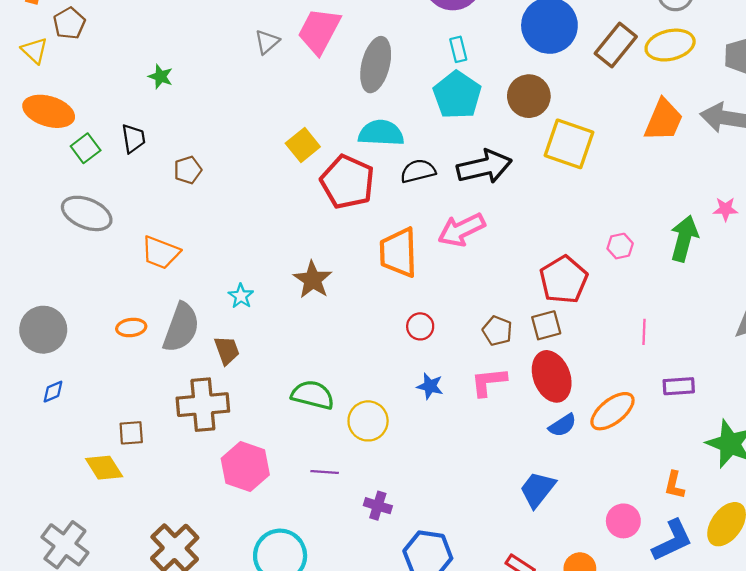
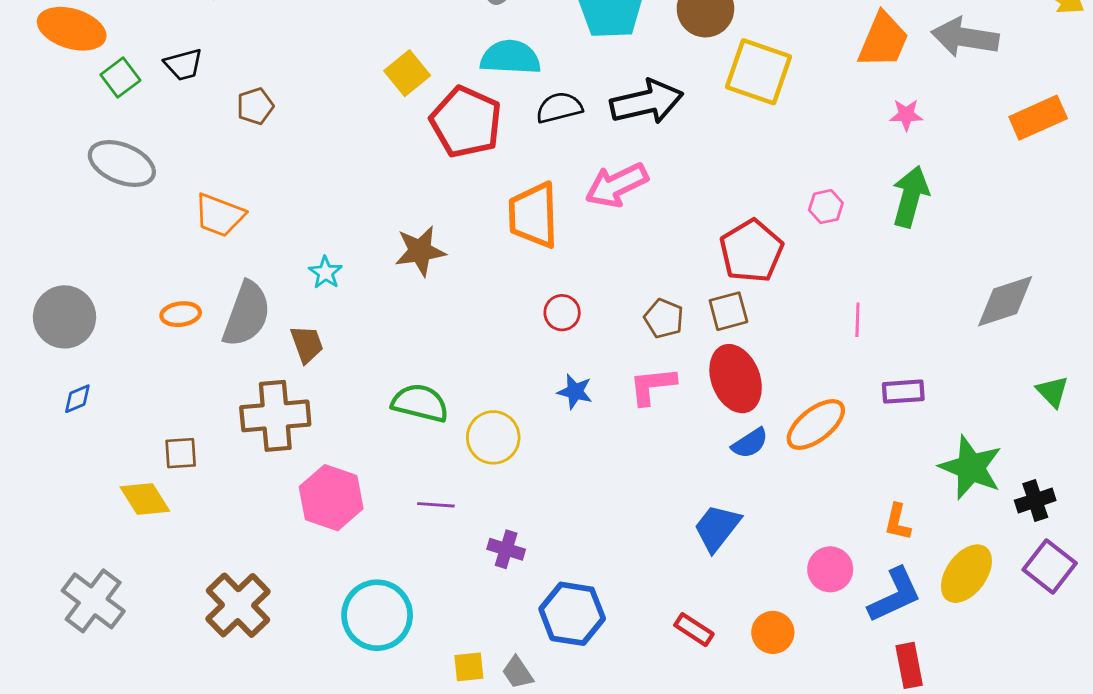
black trapezoid: (133, 138) -> (184, 65), turned 84
pink star: (725, 209) -> (906, 115), moved
brown star: (313, 280) -> (420, 251), turned 30

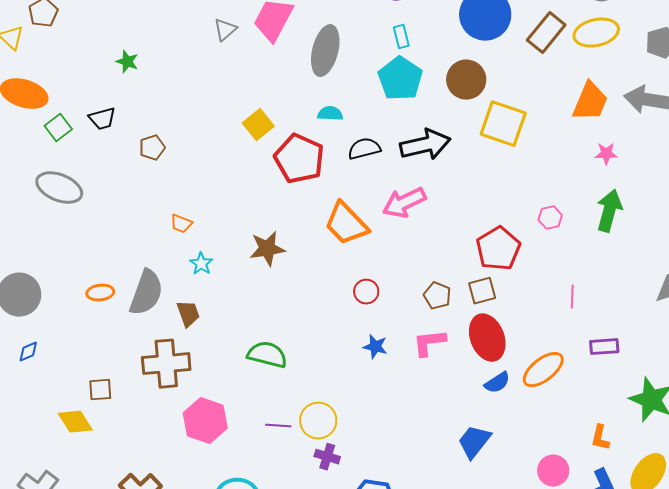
cyan semicircle: (510, 57) -> (330, 114), size x0.6
orange trapezoid: (219, 215) -> (181, 224), moved, size x0.6
orange trapezoid: (533, 215) -> (346, 224), turned -42
yellow circle: (493, 437) -> (318, 421), moved

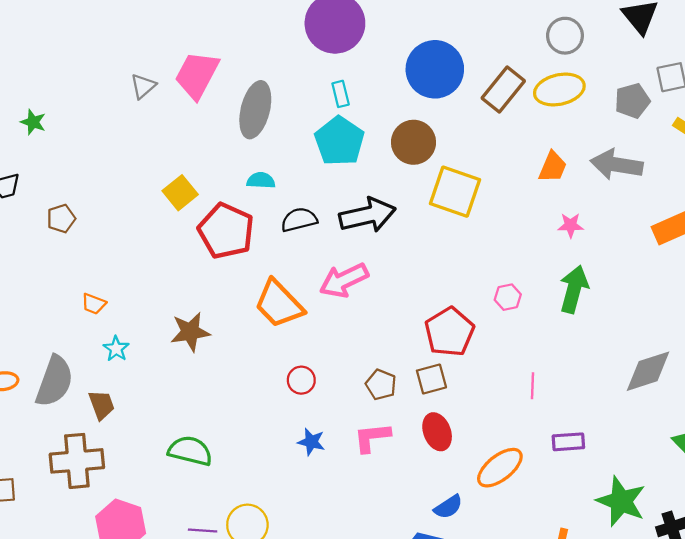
orange trapezoid: (590, 102) -> (553, 167), size x0.7
red ellipse: (487, 338) -> (437, 432), size x0.7
blue semicircle: (497, 383) -> (448, 507), moved

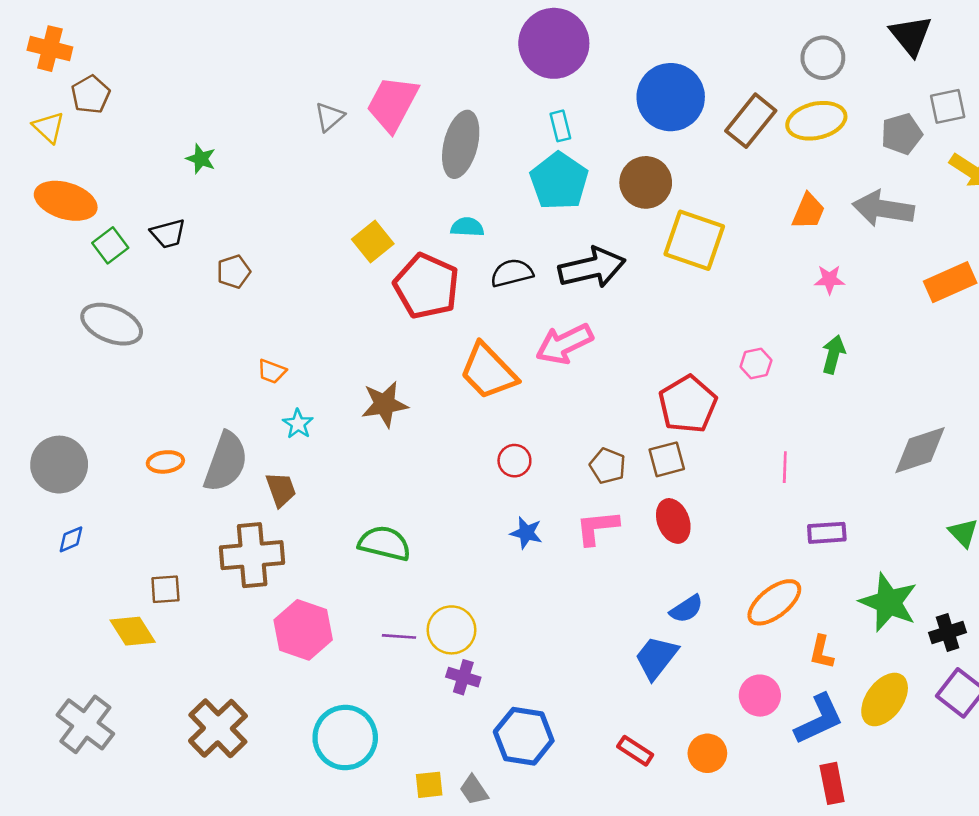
green arrow: (574, 289) -> (833, 354), size x0.7
orange ellipse: (500, 468) -> (774, 602), moved

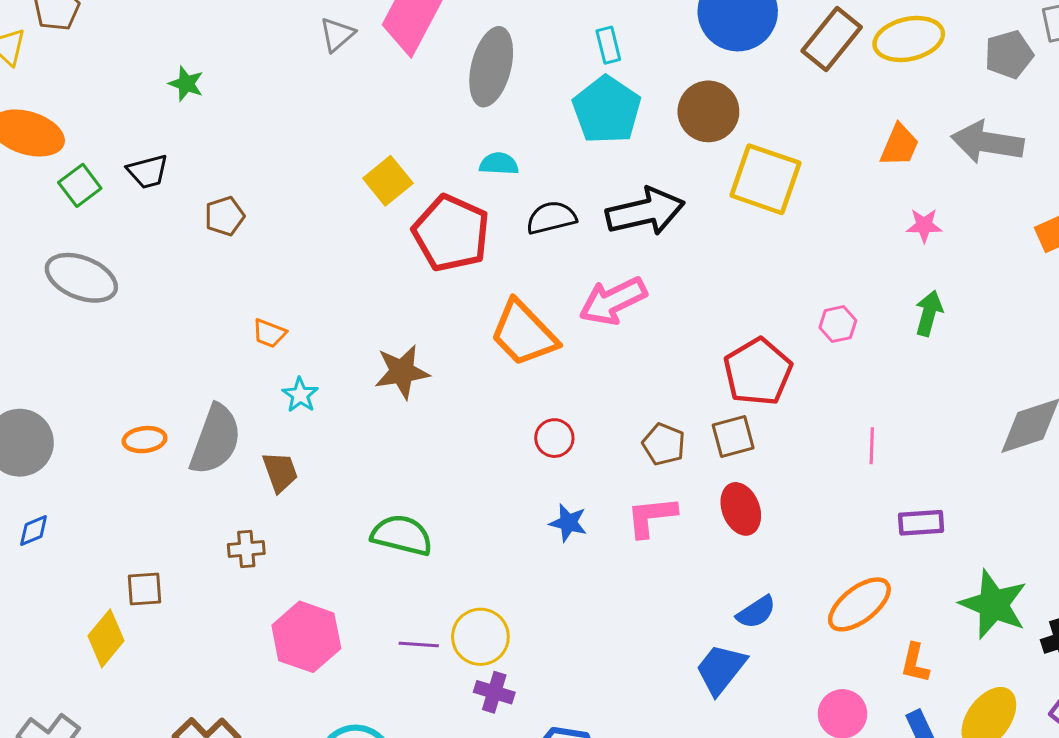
brown cross: (252, 555) -> (246, 549), size x0.5
yellow diamond: (133, 631) -> (106, 638), turned 72

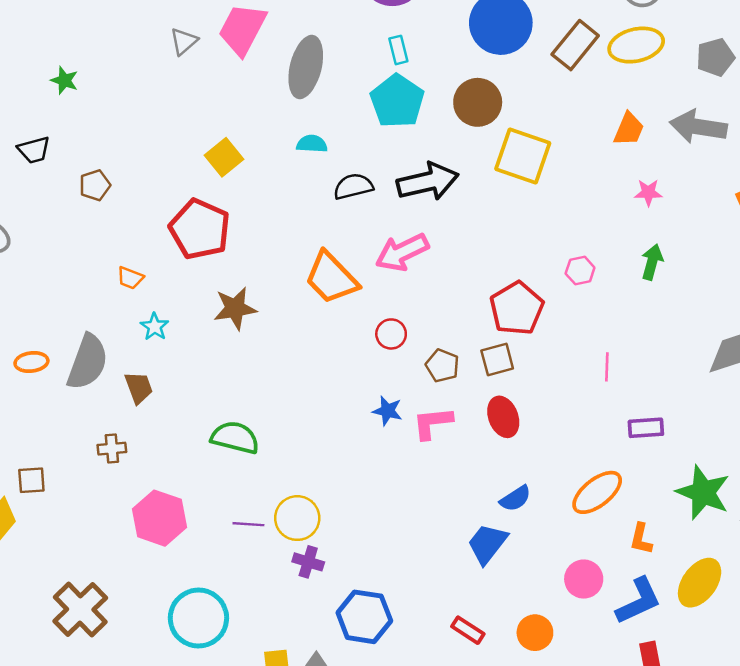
red pentagon: (451, 233) -> (200, 229), moved
red circle: (554, 438) -> (391, 334), moved
blue star: (568, 523) -> (387, 411), moved

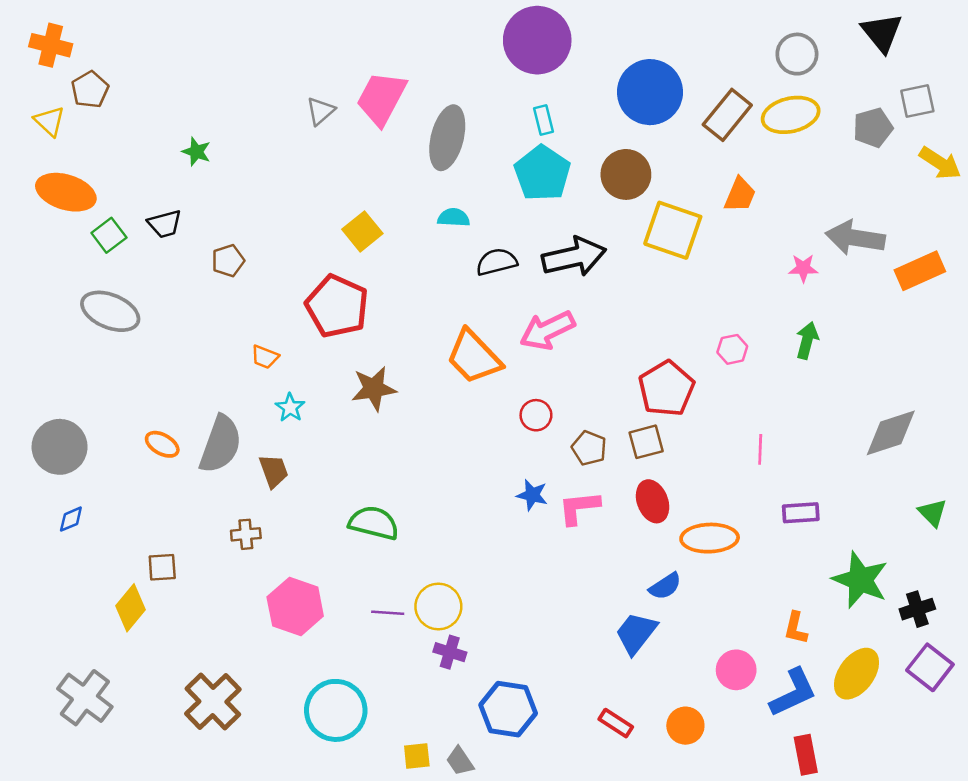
gray arrow: (698, 127) -> (855, 238), moved
orange trapezoid: (629, 129) -> (740, 195), moved
orange ellipse: (31, 362) -> (162, 444), turned 36
orange ellipse: (597, 492) -> (710, 538), moved, turned 36

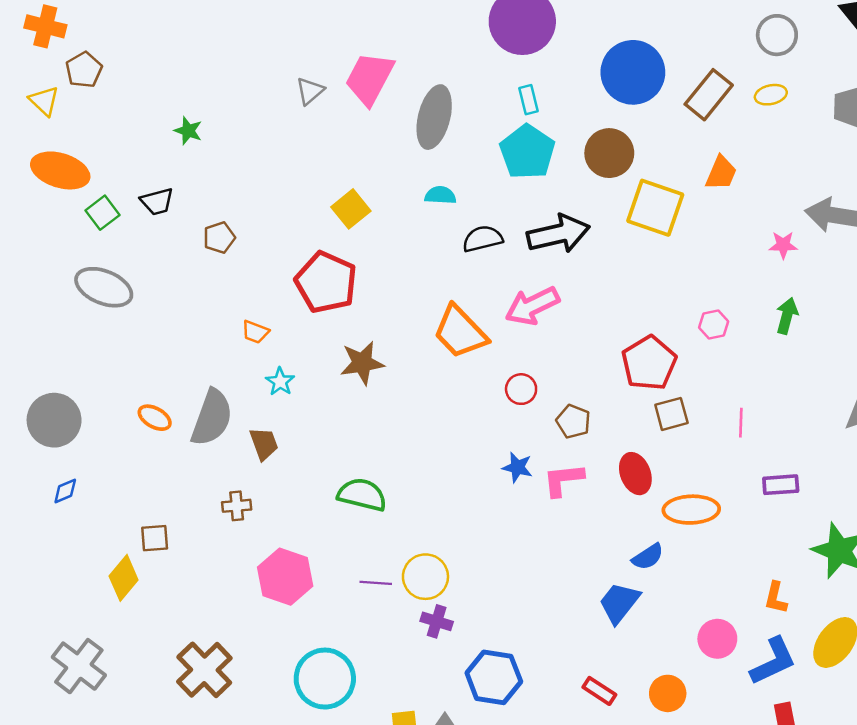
yellow ellipse: (791, 115) -> (771, 95), size x0.6
brown square: (646, 442) -> (671, 414), moved

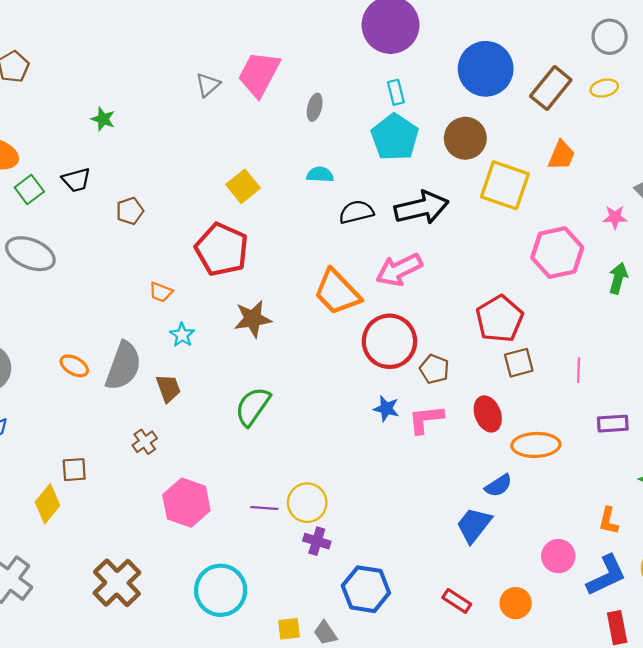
gray ellipse: (434, 117) -> (315, 107), size x0.5
pink hexagon: (714, 324) -> (557, 253), moved, size x2.0
red circle: (521, 389) -> (389, 341), size x2.0
green semicircle: (362, 495) -> (253, 406), moved, turned -69
brown cross: (237, 506) -> (145, 442), turned -30

